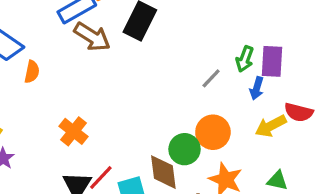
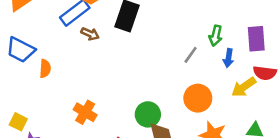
brown arrow: (92, 37) -> (90, 34), size x0.6
purple rectangle: (272, 61) -> (256, 39), moved
green circle: (185, 149) -> (148, 114), moved

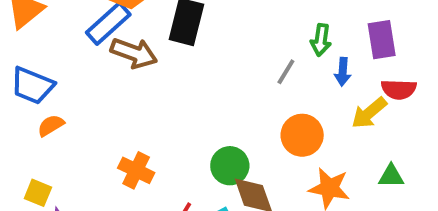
brown arrow: (90, 34) -> (134, 53), size x1.6
orange semicircle: (45, 69) -> (51, 125), moved, turned -120

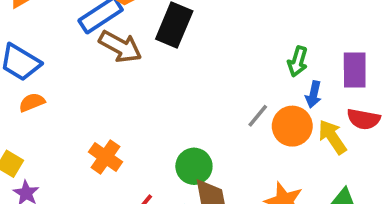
gray line: (286, 72) -> (258, 116), moved
yellow arrow: (369, 113) -> (332, 137), turned 87
orange circle: (302, 135) -> (292, 126), moved

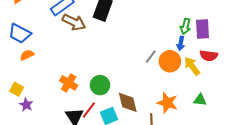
green arrow: (298, 61) -> (185, 26), moved
green circle: (194, 166) -> (100, 85), moved

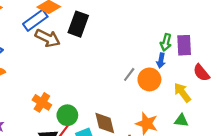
red semicircle: (209, 56) -> (201, 73), moved, turned 42
yellow arrow: (192, 66) -> (182, 93), moved
green circle: (100, 85) -> (67, 115), moved

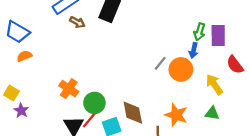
brown arrow: (48, 38) -> (77, 22), size x0.6

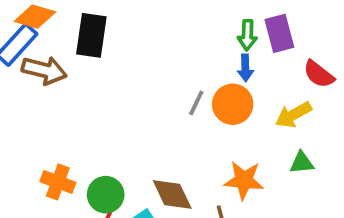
brown arrow: (77, 22) -> (44, 70), size x1.6
yellow arrow: (214, 84) -> (293, 115), turned -70

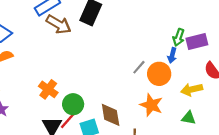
purple rectangle: (279, 33) -> (197, 42), turned 75
orange star: (244, 180) -> (151, 105), moved

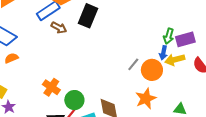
brown arrow: (59, 24) -> (59, 28), size x0.7
yellow arrow: (192, 90) -> (175, 60), moved
orange star: (151, 105) -> (146, 99), turned 30

